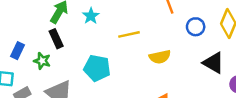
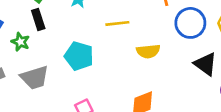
blue circle: (196, 27) -> (190, 23), size x1.5

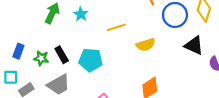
black rectangle: (38, 19) -> (62, 55), moved

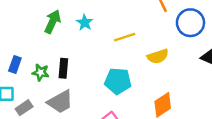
black rectangle: (62, 55) -> (63, 68), turned 35
cyan pentagon: (91, 60) -> (118, 81), moved

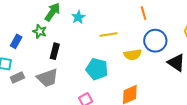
blue circle: (190, 23) -> (155, 41), moved
green star: (41, 72) -> (40, 31), moved

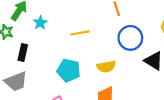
cyan star: (78, 17) -> (40, 23), moved
yellow semicircle: (133, 55) -> (106, 67), moved

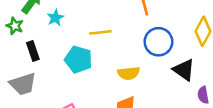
black rectangle: (23, 53) -> (33, 51), turned -35
cyan pentagon: (69, 70) -> (78, 59), moved

